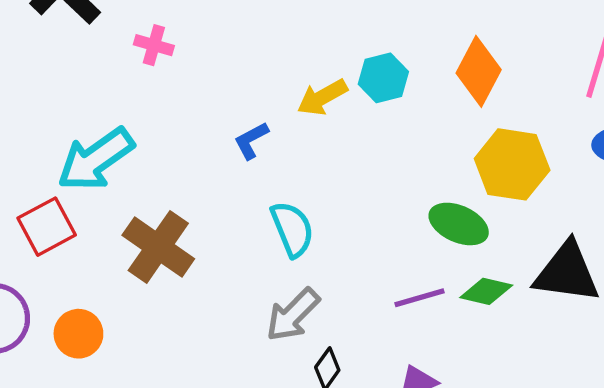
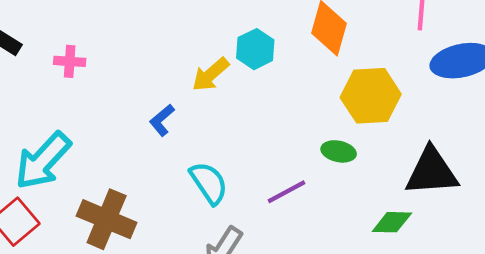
green ellipse: (459, 224) -> (339, 151), size x0.7
green diamond: (486, 291) -> (392, 222), moved
purple line: (420, 298) -> (287, 192), moved

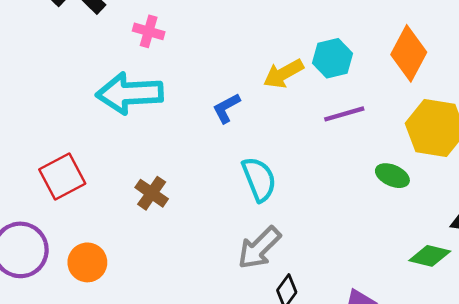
cyan arrow: (43, 161) -> (130, 93), moved, turned 32
purple line: (287, 192) -> (344, 114), moved
brown cross: (107, 219) -> (152, 193), size x0.6

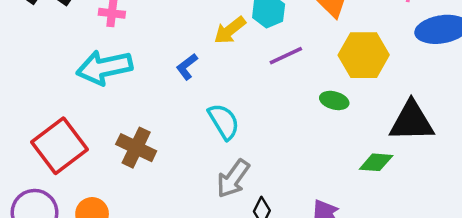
red square: (62, 176) -> (59, 146), size x1.4
brown cross: (152, 193) -> (136, 148), size x1.4

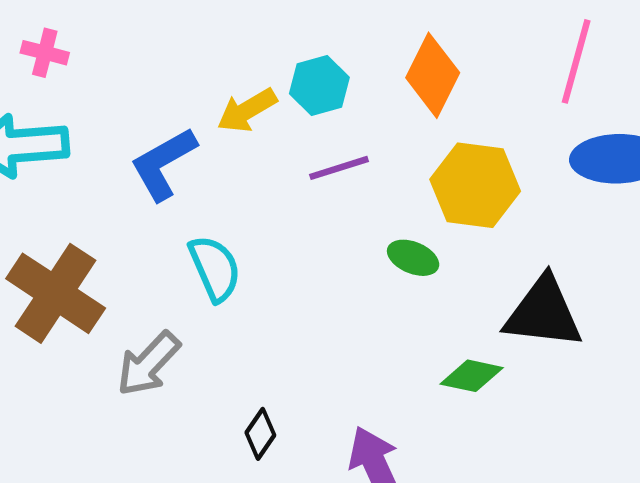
blue L-shape: (187, 67) -> (163, 164), size x1.6
brown cross: (136, 148) -> (56, 293), size x1.4
gray arrow: (233, 179) -> (148, 364), moved

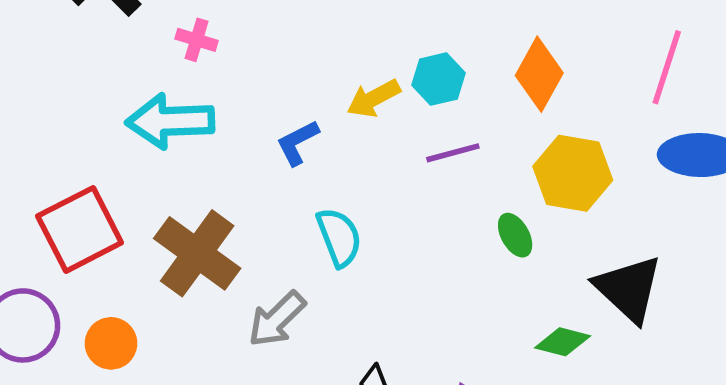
blue L-shape: (163, 164) -> (297, 143), size x0.7
green ellipse: (413, 258) -> (515, 235), turned 36
black triangle: (543, 313) -> (629, 289), turned 34

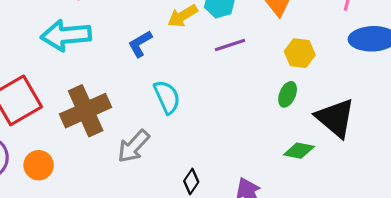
yellow hexagon: (573, 173) -> (300, 53), size x0.7
green ellipse: (515, 235) -> (288, 94), moved, turned 55
brown cross: (197, 253) -> (86, 111), turned 33

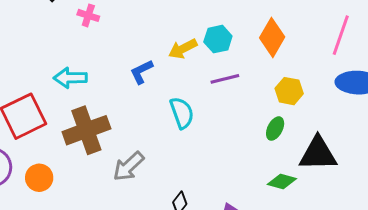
cyan arrow: (66, 35) -> (70, 78), moved, size x0.7
cyan semicircle: (167, 97) -> (182, 113), moved
black triangle: (335, 118) -> (318, 154), turned -45

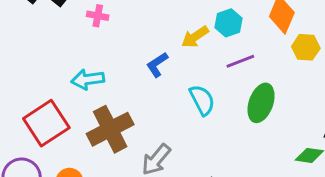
yellow hexagon: (289, 91) -> (306, 47), moved
green ellipse: (275, 129) -> (261, 103), moved, size x1.6

